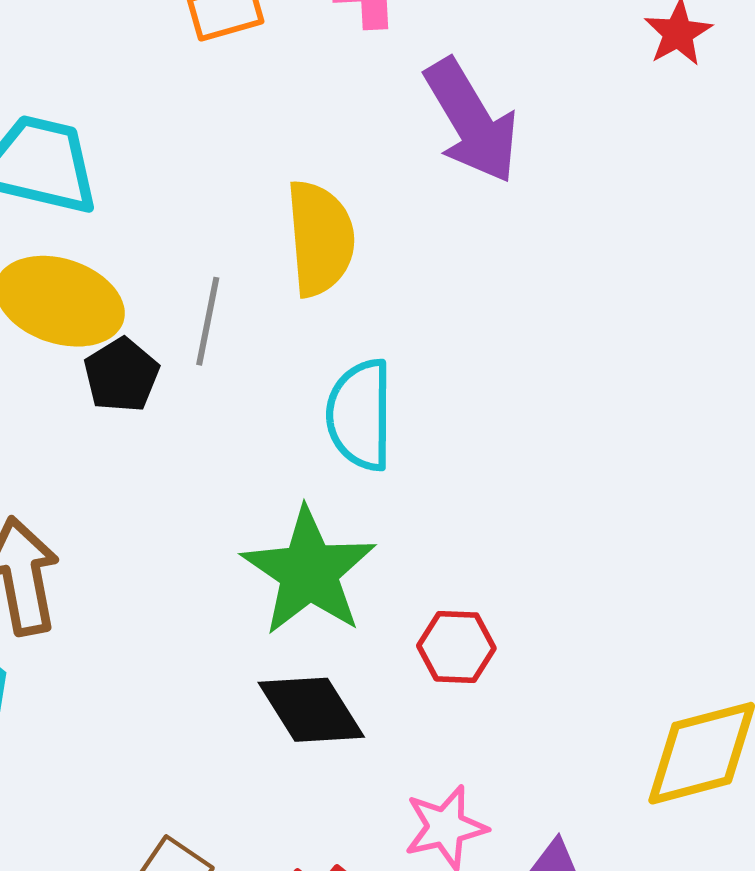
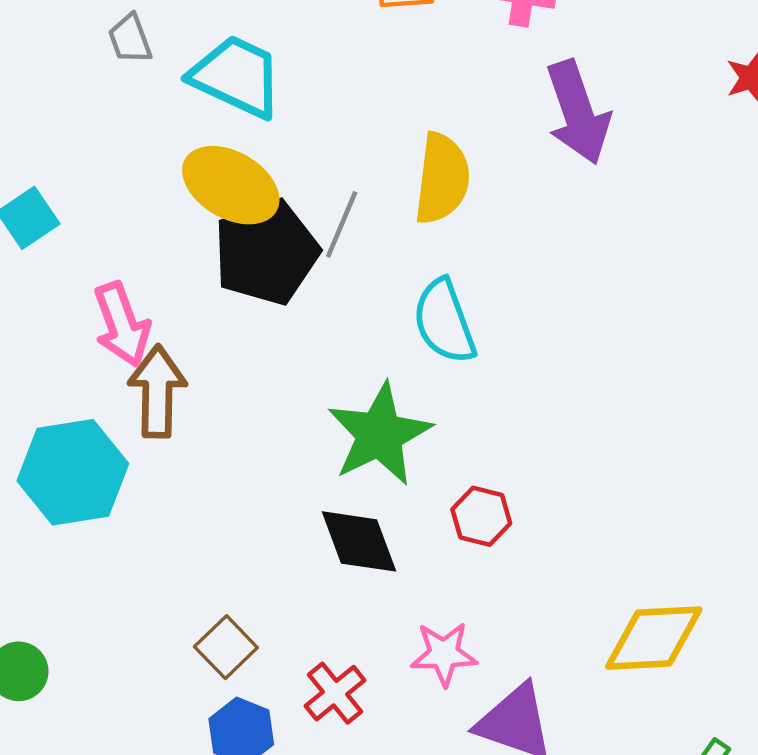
black pentagon: (121, 375) -> (266, 252), size x1.8
cyan semicircle: (360, 415) -> (444, 321), turned -32

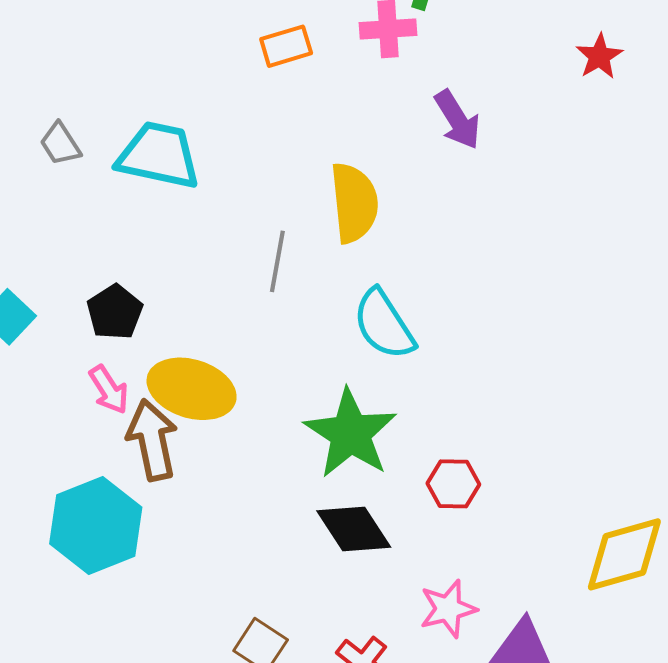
purple arrow: (578, 112) -> (457, 120), size x0.7
yellow ellipse: (231, 185) -> (192, 389), moved
black pentagon: (266, 252) -> (115, 312), moved, size x0.6
pink arrow: (122, 324) -> (109, 390), size x0.7

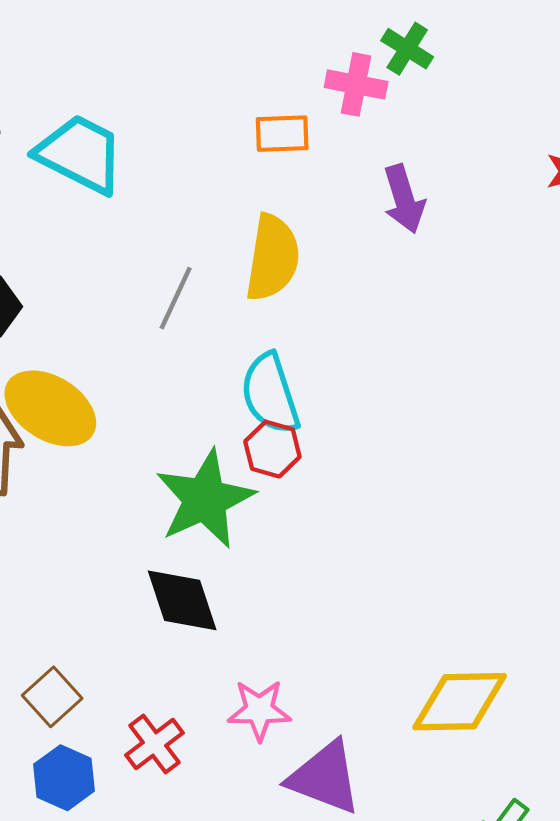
orange rectangle: (286, 46) -> (282, 134), moved
red hexagon: (453, 484) -> (272, 449), moved

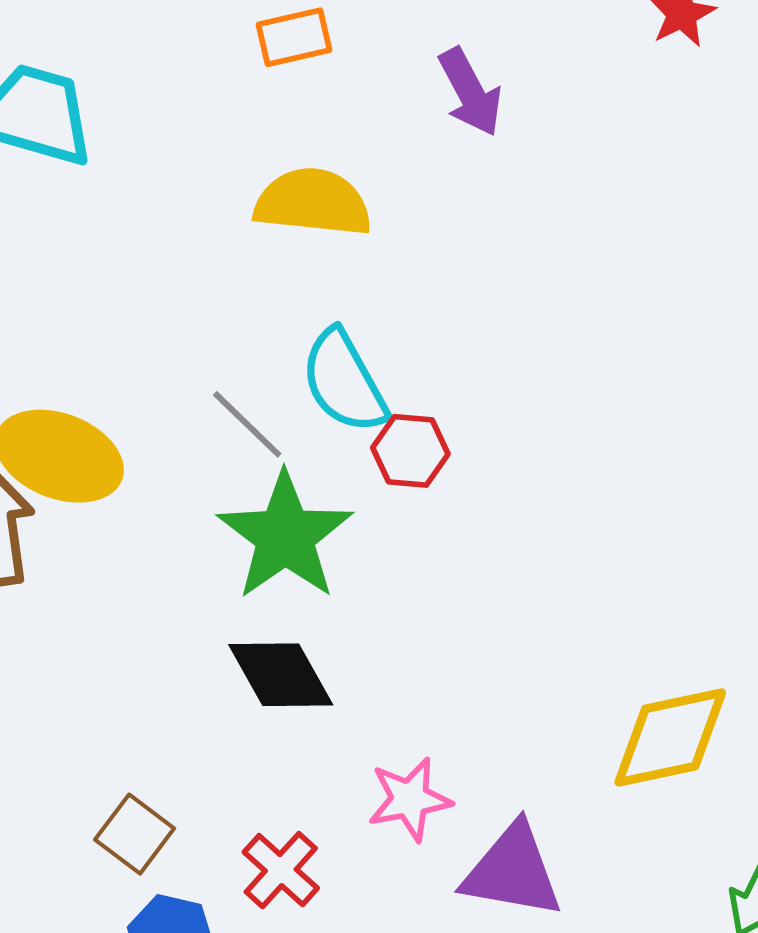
yellow semicircle: (273, 258) -> (313, 202), turned -82
gray line: (176, 298) -> (247, 424), moved, turned -60
red hexagon: (272, 449) -> (410, 451), moved

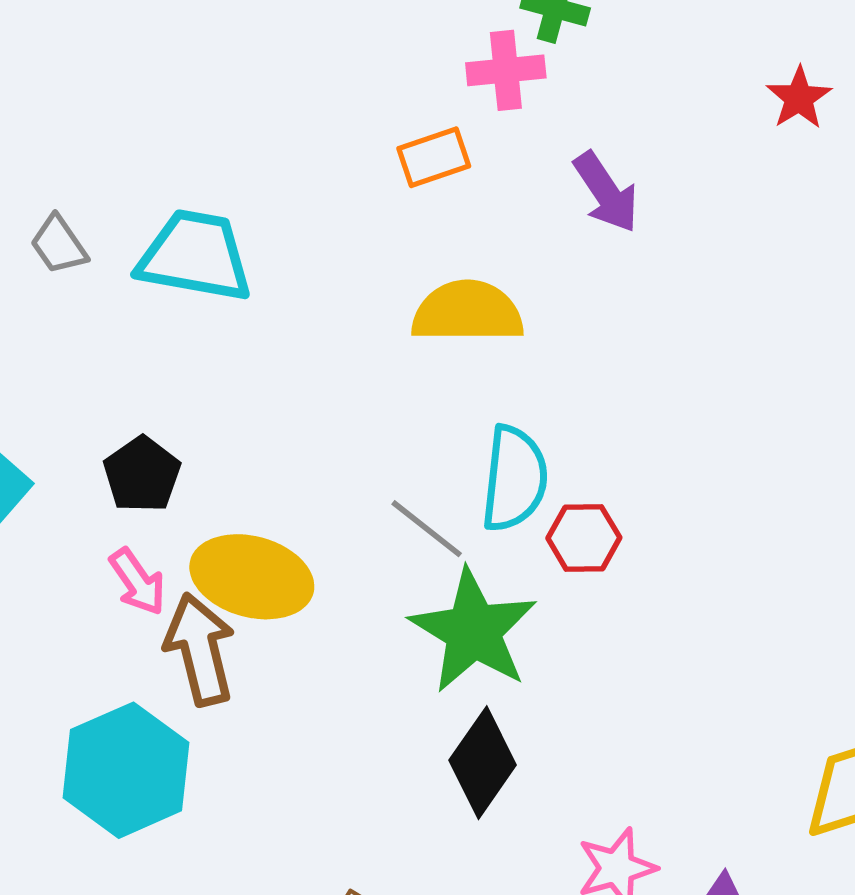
cyan semicircle: (344, 381) -> (514, 479), turned -139
black diamond: (281, 675) -> (483, 763), turned 70

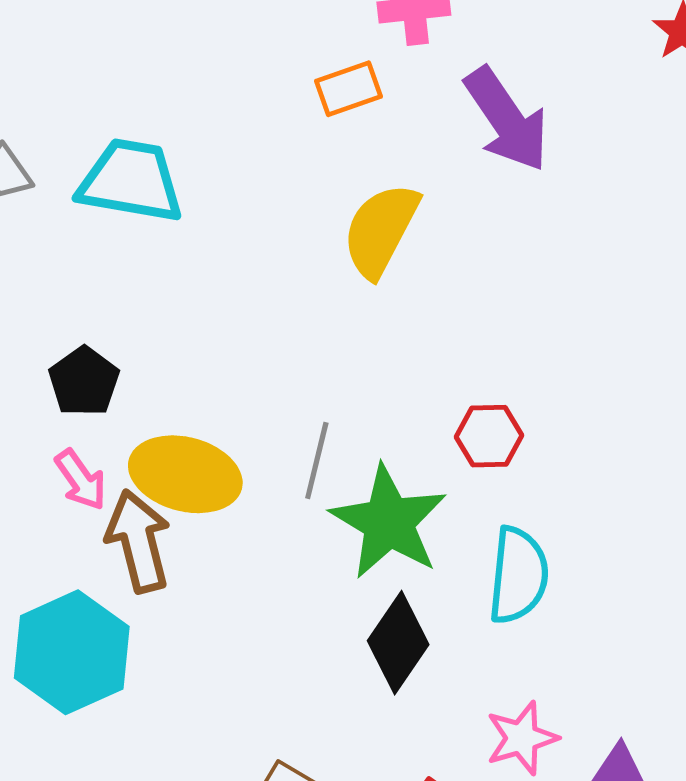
purple arrow: (606, 192) -> (507, 119), size x1.4
yellow semicircle: (467, 312) -> (381, 230), turned -62
cyan semicircle: (514, 479) -> (518, 575), moved
gray line: (427, 529) -> (317, 460), moved, turned 66

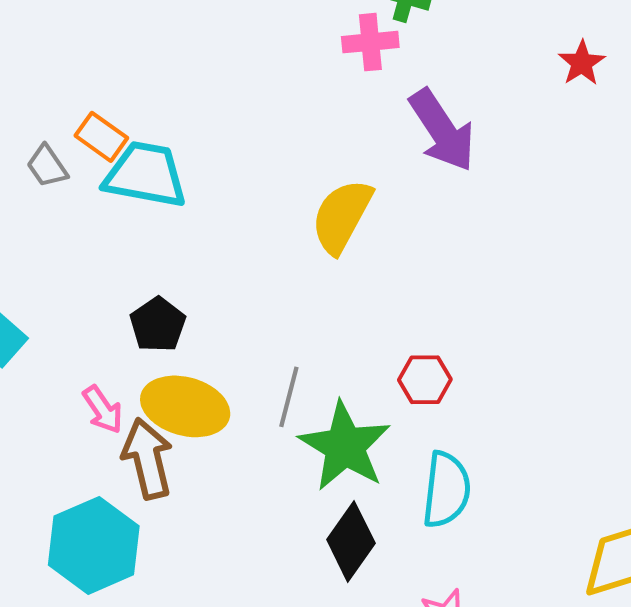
orange rectangle: (349, 89) -> (101, 137), moved, turned 54
black pentagon: (84, 382) -> (158, 325), moved

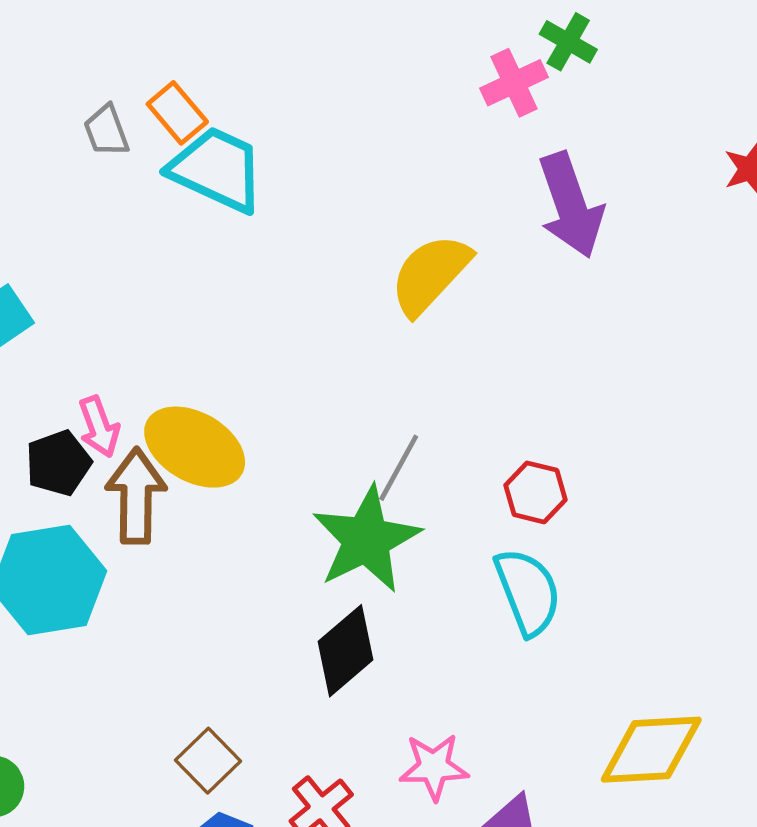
pink cross: (370, 42) -> (514, 83), turned -34
black pentagon: (158, 325) -> (58, 463), moved
red hexagon: (425, 380) -> (536, 492), moved
gray line: (289, 397) -> (399, 468), moved
cyan semicircle: (446, 490) -> (528, 592), moved, turned -42

